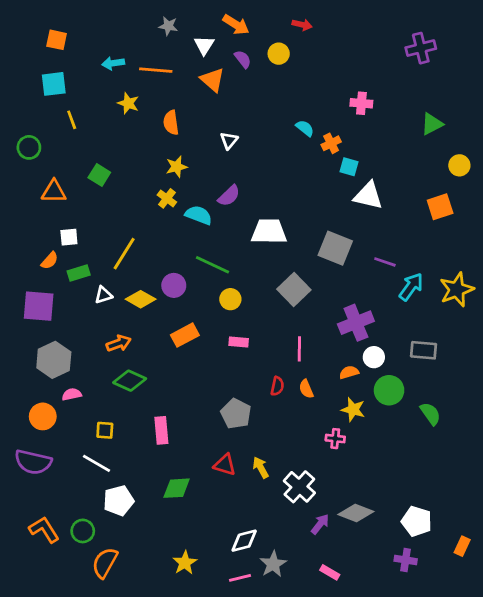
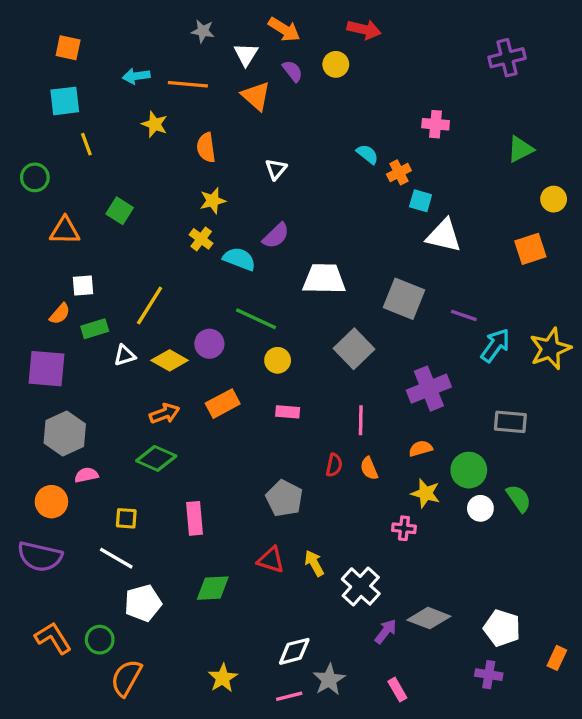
red arrow: (302, 25) -> (364, 29), size x1.4
orange arrow: (119, 343) -> (165, 414), moved
white circle: (374, 357) -> (480, 508), moved
pink rectangle: (330, 572) -> (397, 690), turned 30

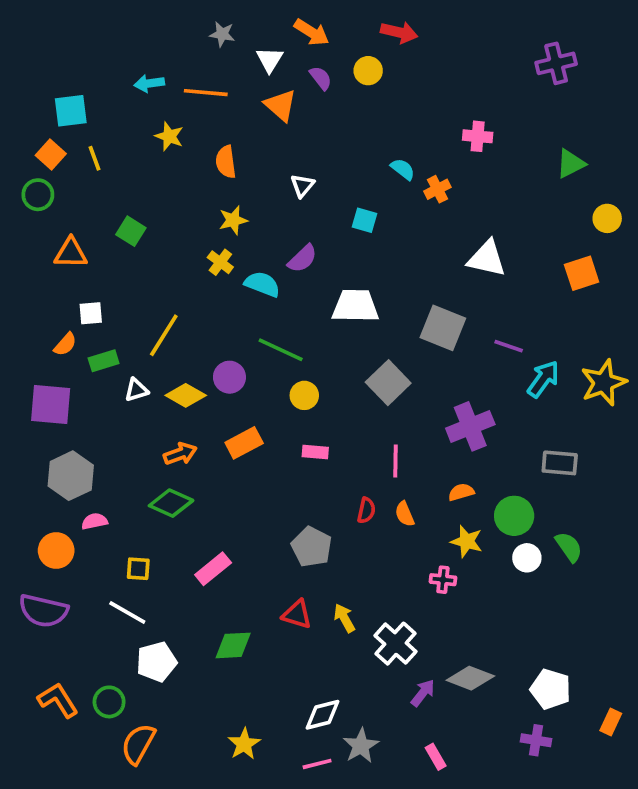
orange square: (68, 48) -> (51, 155), moved, turned 30
cyan square: (421, 201) -> (364, 220), moved
pink rectangle: (194, 518) -> (213, 569), turned 56

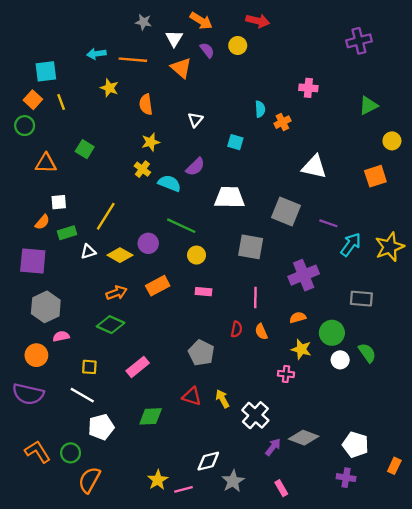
cyan semicircle: (403, 169) -> (260, 109), turned 49
gray square: (388, 383) -> (251, 247), turned -36
pink line: (317, 764) -> (184, 489), moved

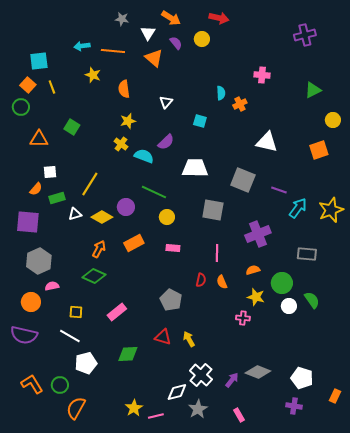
orange arrow: (116, 293) -> (99, 249), turned -42
white cross: (255, 415) -> (201, 375), moved

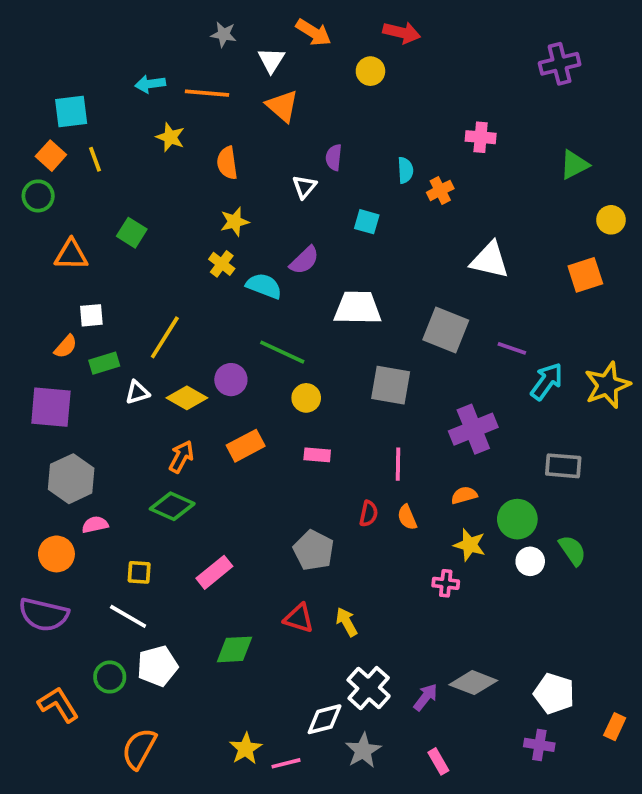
purple semicircle: (176, 43) -> (334, 157), moved, turned -136
green circle: (60, 385) -> (110, 677), moved

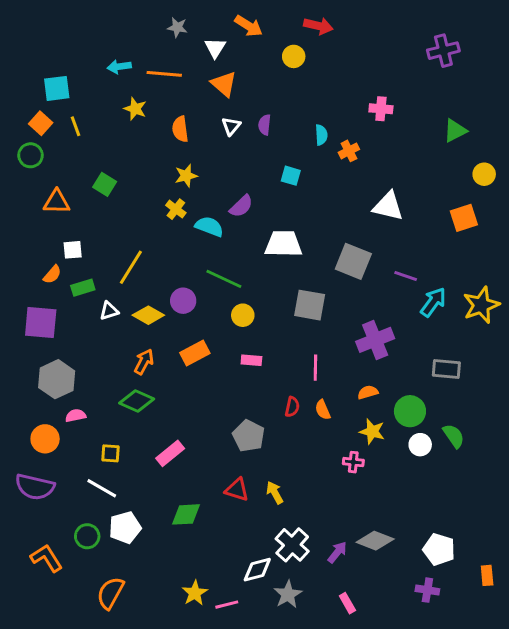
white triangle: (304, 187) -> (231, 126), moved
orange rectangle: (615, 727) -> (487, 575), turned -30

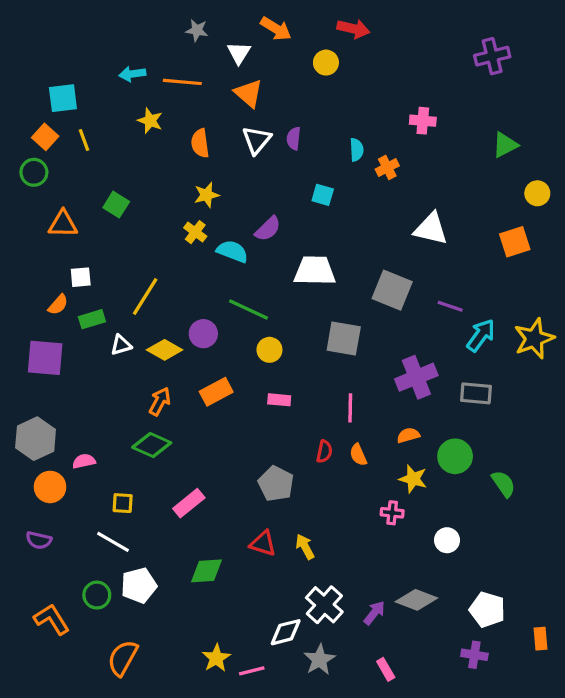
white triangle: (231, 126) -> (257, 140), size x1.4
gray rectangle: (446, 369) -> (476, 393), moved
gray hexagon: (57, 379) -> (36, 439), moved
white circle: (420, 445) -> (447, 540), moved
purple semicircle: (35, 487) -> (39, 540), size x0.6

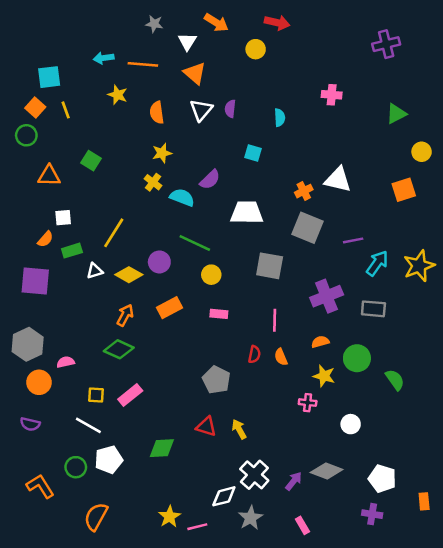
orange cross: (387, 167) -> (304, 191), moved
purple line: (450, 306) -> (353, 240), turned -30
pink rectangle: (189, 503) -> (130, 395), moved

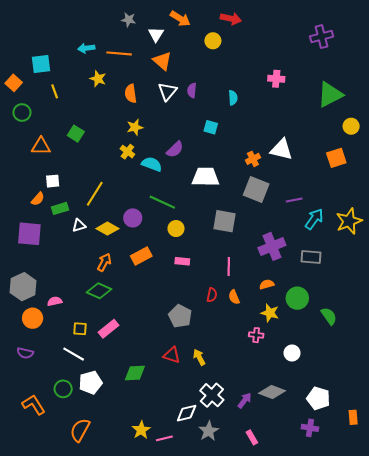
orange square: (35, 107) -> (14, 83), moved
green triangle: (396, 114) -> (330, 95), size x1.5

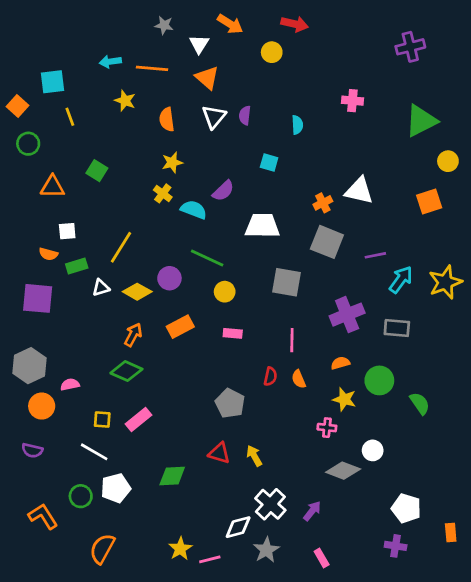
orange semicircle: (38, 199) -> (48, 254), turned 64
gray diamond: (272, 392) -> (343, 471), moved

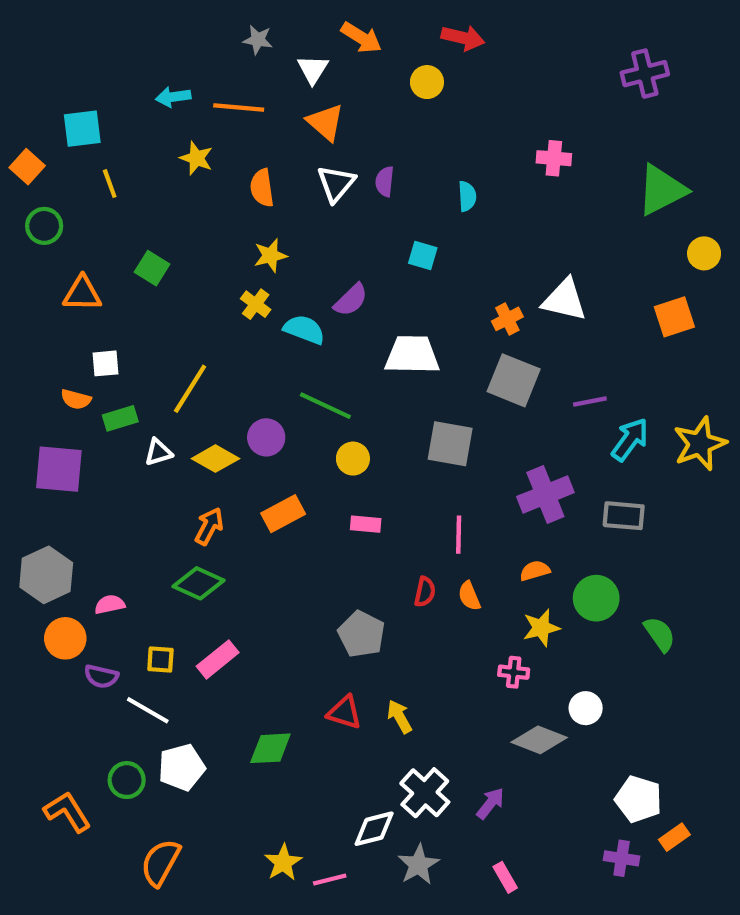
yellow star: (344, 399) -> (541, 628), turned -30
purple semicircle: (32, 450) -> (101, 676), moved
orange rectangle: (451, 532) -> (674, 837), moved, turned 60

